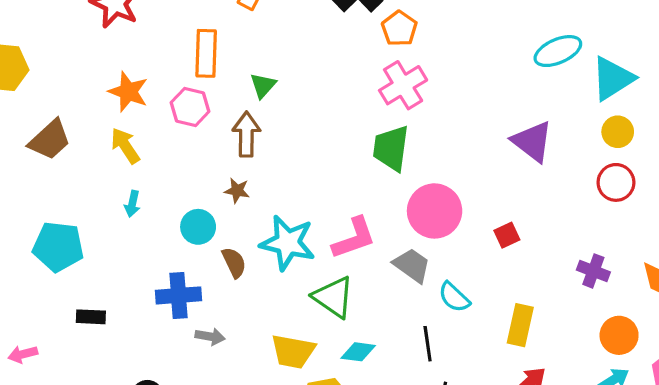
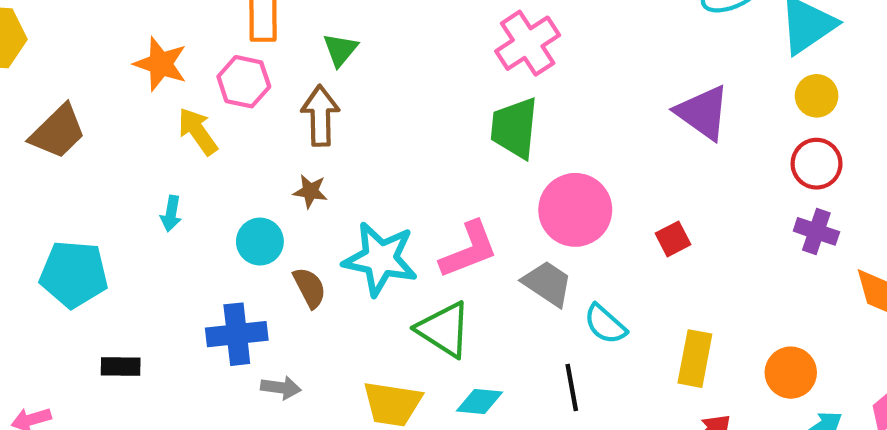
yellow arrow: (125, 146) -> (198, 131), moved
purple cross: (593, 271) -> (816, 231), moved
orange circle: (619, 335) -> (791, 373), moved

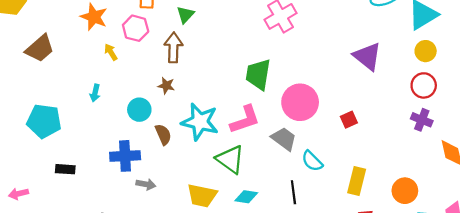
green trapezoid: (514, 128) -> (258, 74), moved
yellow arrow: (198, 131) -> (111, 52), size x0.7

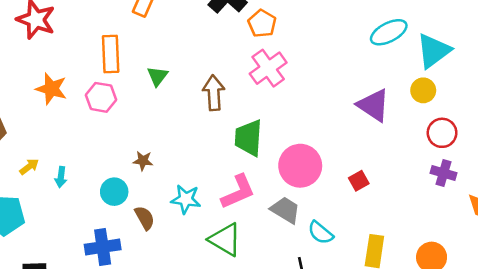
brown arrow: (173, 47) -> (214, 93), moved
yellow circle: (426, 51) -> (423, 90), moved
yellow arrow: (111, 52) -> (29, 167), moved, turned 91
cyan star: (200, 122) -> (186, 199), size x0.7

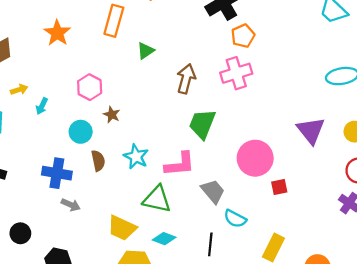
pink hexagon: (101, 97) -> (90, 87), moved
pink circle: (300, 166) -> (255, 158), moved
cyan semicircle: (321, 233) -> (235, 219), turned -30
green triangle: (225, 240) -> (157, 199), turned -36

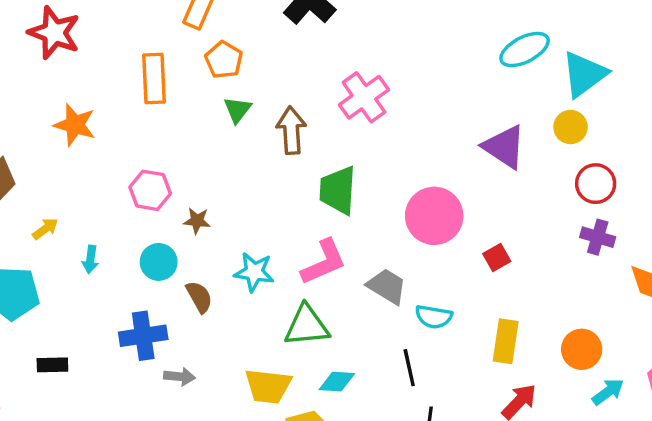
orange pentagon: (243, 36) -> (224, 60), moved
green triangle: (145, 51) -> (237, 110), moved
cyan arrow: (42, 106) -> (90, 259), moved
red square: (279, 187) -> (497, 257), moved

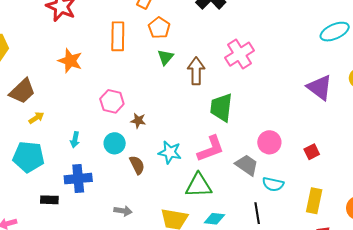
pink circle: (434, 216) -> (269, 142), moved, size x0.7
yellow arrow: (45, 229) -> (36, 118), moved
blue cross: (143, 336) -> (78, 179), moved

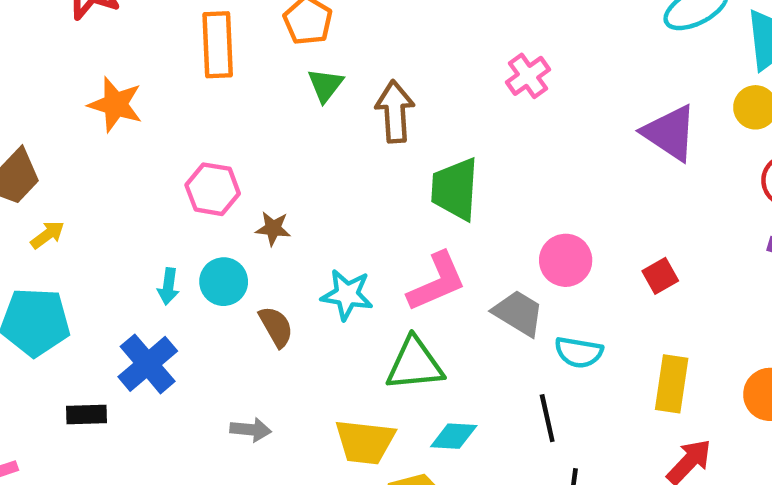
pink cross: (240, 54) -> (528, 76), moved, size x0.7
cyan arrow: (75, 140) -> (168, 286), moved
blue cross: (78, 179) -> (148, 364), turned -32

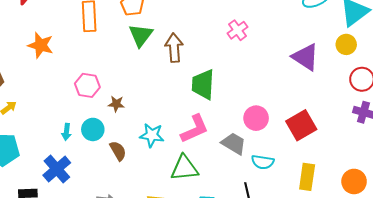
green triangle: (325, 85) -> (141, 35), size x1.4
red square: (660, 276) -> (301, 125), size x1.8

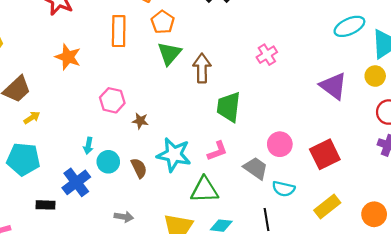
cyan circle: (93, 129) -> (108, 162), moved
pink L-shape: (195, 129) -> (217, 151), size x0.7
cyan star: (152, 135) -> (174, 155), size x1.4
yellow rectangle: (307, 177) -> (327, 207), turned 40

